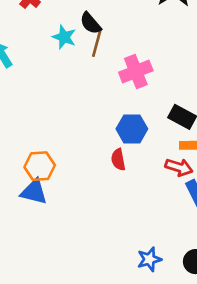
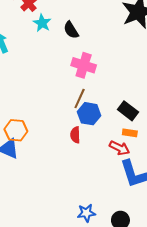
cyan star: (64, 37) -> (42, 23), moved
brown line: (97, 43) -> (80, 98), moved
pink cross: (136, 71) -> (84, 65), moved, turned 30

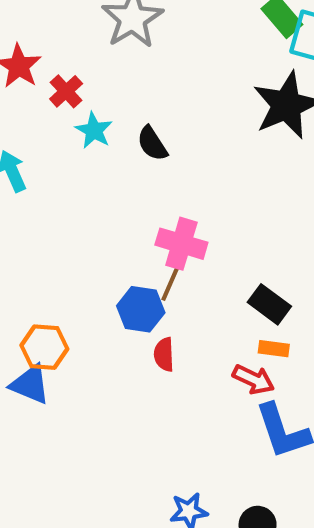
pink cross: (84, 65) -> (181, 244), moved
blue hexagon: (89, 114) -> (141, 309), moved

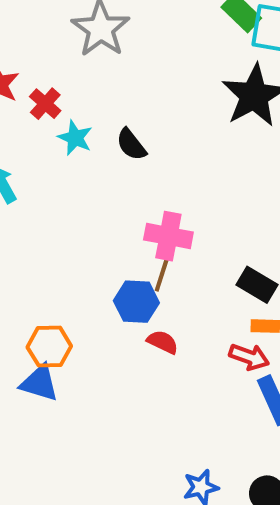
red semicircle: (164, 354) -> (163, 342), turned 124

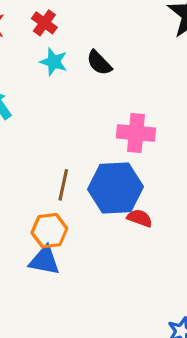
red cross: (45, 104) -> (44, 23), moved
brown line: (163, 272) -> (63, 185), moved
blue hexagon: (136, 302) -> (116, 188), size x1.5

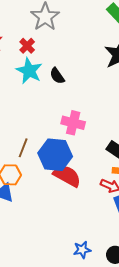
cyan star: (54, 62) -> (29, 71), size x1.5
red semicircle: (140, 218) -> (67, 176), size x1.8

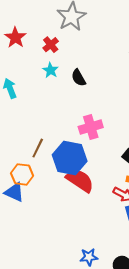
cyan star: (29, 71) -> (51, 70), size x0.6
pink cross: (73, 123) -> (91, 127), turned -35

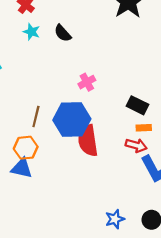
pink cross: (91, 127) -> (87, 82), size x0.7
red semicircle: (80, 180) -> (88, 141), turned -120

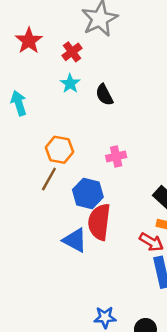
blue hexagon: (72, 119) -> (88, 193), size x0.7
orange hexagon: (26, 148) -> (59, 150), moved
blue triangle: (22, 168) -> (75, 240), moved

